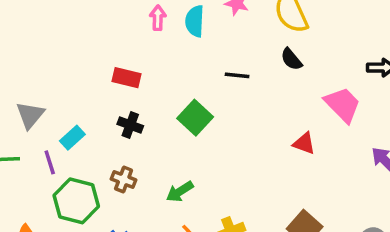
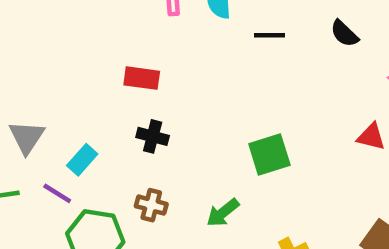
black line: (237, 75) -> (269, 35), moved
green square: (195, 118) -> (269, 154), moved, turned 36
purple line: (50, 162) -> (57, 193), turned -35

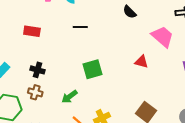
black line: (269, 35) -> (80, 27), moved
black cross: (153, 136) -> (37, 70), moved

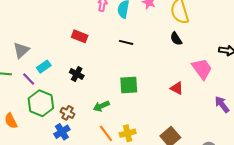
brown cross: (35, 92) -> (67, 113), moved

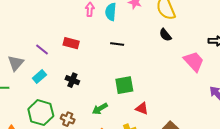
purple line: (29, 79) -> (42, 50), moved
red triangle: (177, 88) -> (142, 108), moved

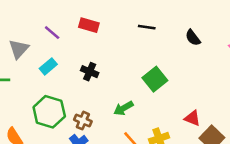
black semicircle: (165, 35) -> (193, 38), moved
green square: (124, 85) -> (155, 79), turned -30
red triangle: (142, 108) -> (192, 118), moved

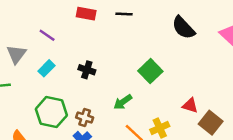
red rectangle: (89, 25) -> (86, 14), moved
black line: (147, 27) -> (124, 14), moved
black semicircle: (193, 38) -> (183, 28), size x1.5

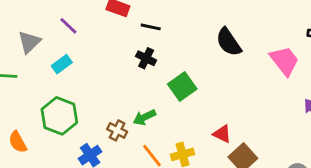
black line: (124, 14) -> (151, 27), moved
black cross: (87, 70) -> (146, 58), moved
brown cross: (85, 117) -> (117, 130), moved

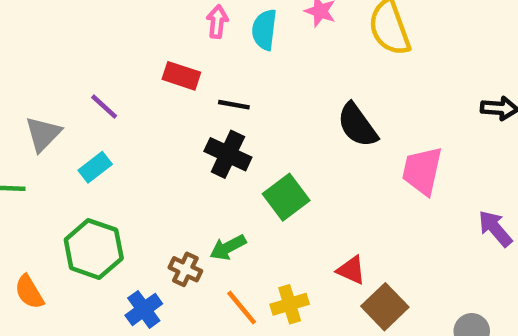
black cross: (146, 58) -> (228, 154), size x1.4
pink trapezoid: (284, 61) -> (422, 171), moved, turned -128

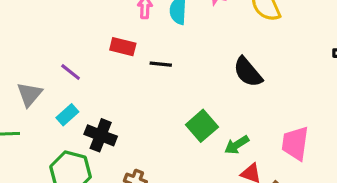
black cross: (228, 154) -> (101, 135), moved
pink trapezoid: (422, 171) -> (295, 143), moved
green arrow: (228, 247) -> (237, 145), moved

